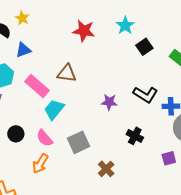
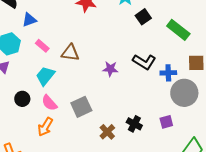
brown triangle: (67, 73) -> (70, 53), moved
pink rectangle: (37, 86) -> (42, 46), moved, size x0.6
cyan trapezoid: (54, 109) -> (45, 76), moved
black cross: (135, 136) -> (134, 124), moved

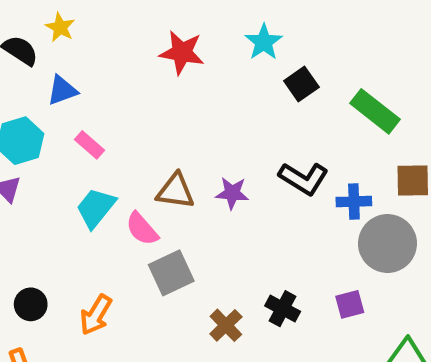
brown triangle: (70, 53) -> (176, 191), moved
black circle: (22, 99) -> (31, 304), moved
pink semicircle: (49, 103) -> (142, 229), moved

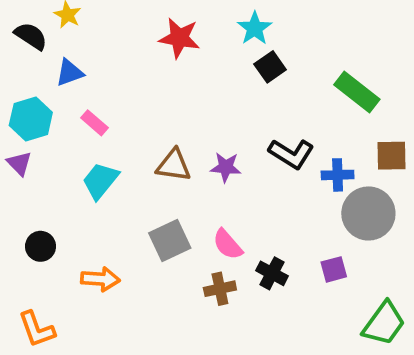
black square: (301, 84) -> (270, 67), moved
pink semicircle: (142, 229) -> (228, 244), moved
black circle: (31, 304) -> (41, 246), moved
orange arrow: (96, 315) -> (100, 279), turned -117
brown cross: (226, 325) -> (220, 289), turned 32

